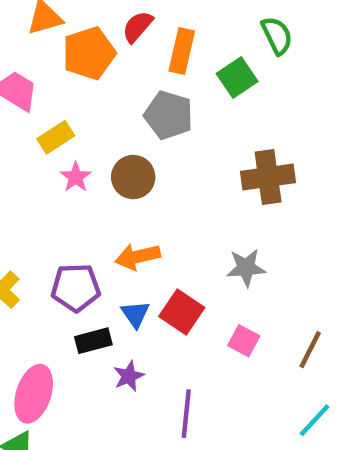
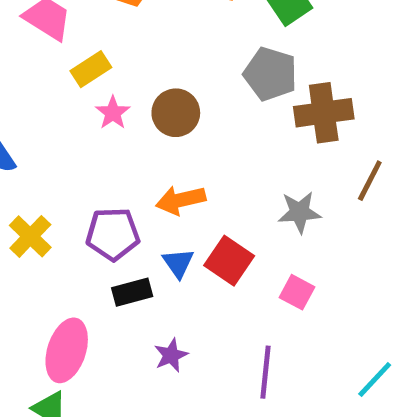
gray pentagon: (169, 115) -> (270, 74), moved
brown line: (310, 350) -> (370, 181), moved
purple star: (129, 376) -> (171, 355), moved
purple line: (186, 414) -> (266, 372), moved

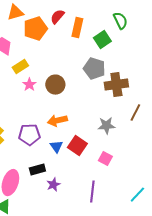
black rectangle: (132, 292) -> (37, 170), moved

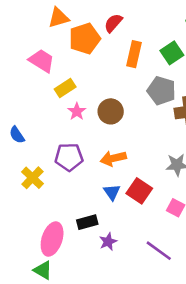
orange rectangle: (77, 28) -> (134, 54), moved
purple pentagon: (29, 135) -> (69, 157), moved
purple line: (92, 192) -> (159, 251), turned -60

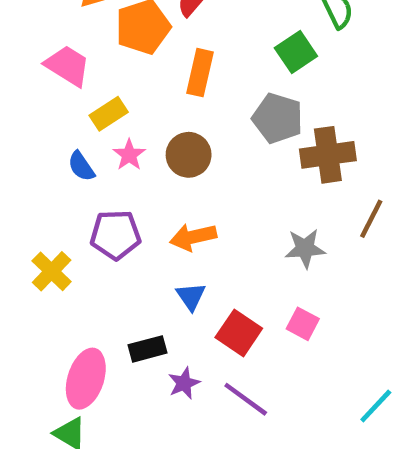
orange rectangle: (134, 54) -> (200, 73), moved
blue semicircle: (17, 135) -> (81, 166), moved
red square: (139, 191) -> (239, 333), moved
purple line: (159, 251) -> (246, 399), moved

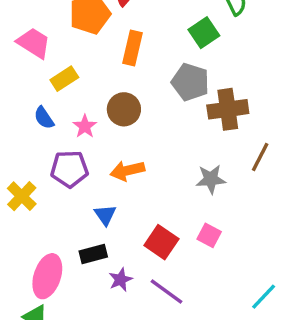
pink star: (129, 155) -> (85, 126), moved
blue triangle: (191, 296) -> (105, 215), moved

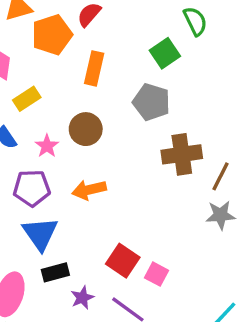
brown cross: (228, 109) -> (182, 154), moved
gray star: (211, 179) -> (221, 215), moved
blue triangle: (105, 215) -> (40, 234), moved, size x1.6
pink square: (209, 235) -> (156, 274), moved

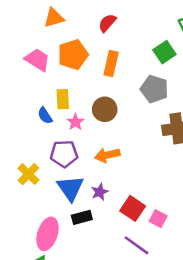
orange pentagon: (52, 35) -> (73, 55), moved
yellow rectangle: (27, 99) -> (63, 99), moved, turned -60
purple star: (82, 298) -> (100, 192), moved

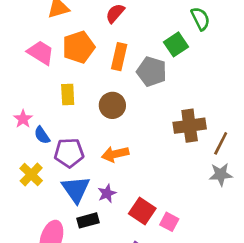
gray pentagon: (154, 89) -> (152, 72), moved
blue semicircle: (45, 116) -> (42, 135), moved
pink star: (75, 122) -> (23, 119), moved

